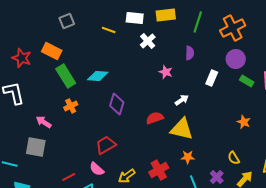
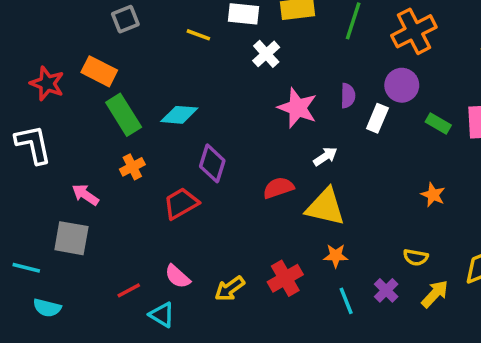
purple semicircle: (190, 53) -> (348, 96), moved
purple circle: (236, 59) -> (402, 85), moved
pink star: (166, 72) -> (297, 108), size x1.6
red trapezoid: (106, 145) -> (181, 203), moved
yellow semicircle: (234, 158) -> (416, 257), turned -48

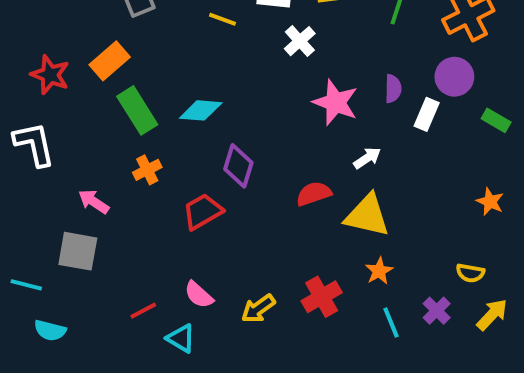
orange rectangle: (99, 71) -> (110, 61), turned -68
orange star: (336, 256) -> (379, 271), turned -30

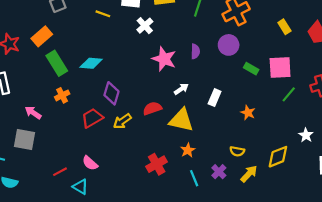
white rectangle: (427, 114) -> (215, 98), moved
yellow arrow: (258, 309) -> (122, 121), moved

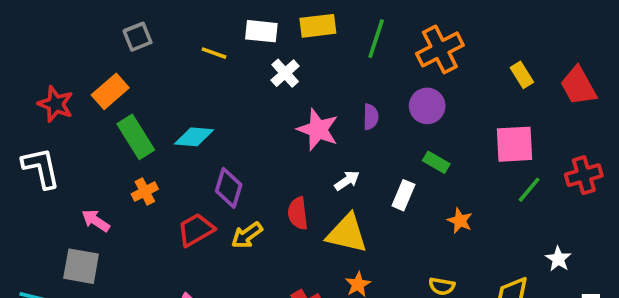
green rectangle: (251, 69) -> (436, 162), moved
red semicircle: (152, 108) -> (298, 213), turned -78

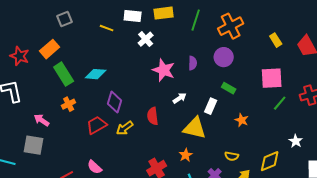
yellow triangle: (347, 233) -> (195, 128), moved

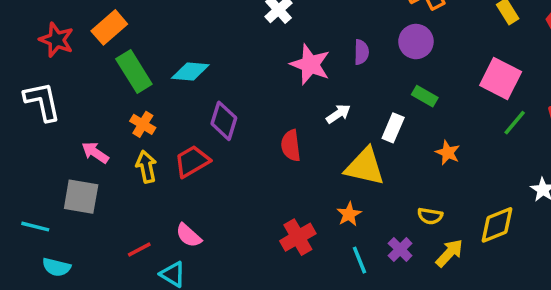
pink square: (272, 78) -> (501, 79), turned 30
orange cross: (69, 104) -> (143, 124), turned -32
yellow arrow: (125, 128) -> (146, 167), moved, turned 114

